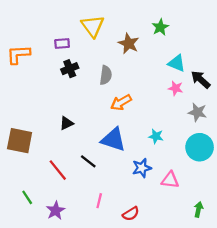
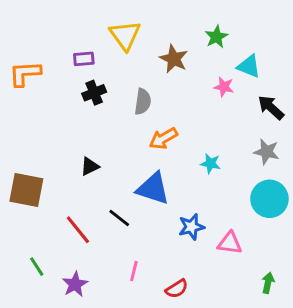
cyan triangle: (177, 63) -> (249, 66), moved
pink star: (176, 88) -> (224, 87), moved
cyan star: (156, 136) -> (211, 163), moved

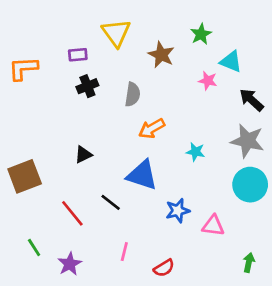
gray star: (267, 152) -> (247, 141), size x1.4
brown square: (26, 190) -> (25, 176), turned -32

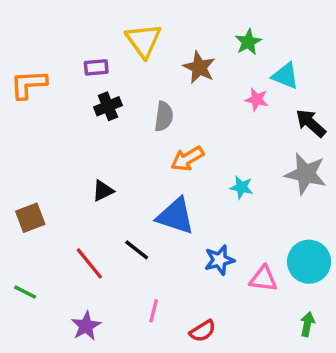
brown square: (25, 176) -> (30, 218), size x0.7
cyan circle: (250, 185) -> (309, 262), moved
green line: (34, 247) -> (25, 292), moved, turned -30

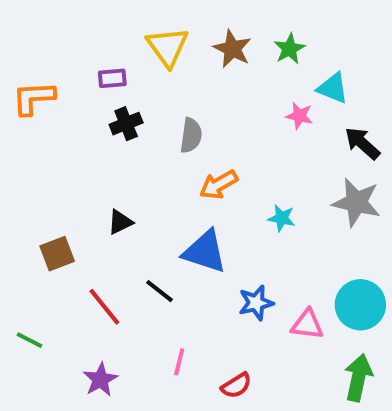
brown star: (199, 67) -> (232, 49), moved
brown square: (30, 218) -> (57, 254), moved
green arrow: (307, 324) -> (358, 378), size x1.6

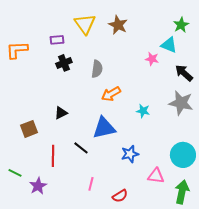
green star: (289, 49) -> (181, 25), moved
blue triangle: (205, 252) -> (104, 128), turned -30
red line: (104, 307) -> (53, 156), turned 40
pink triangle: (307, 324) -> (156, 176), moved
purple star: (100, 380) -> (38, 186), moved

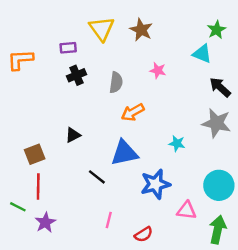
pink star: (152, 59) -> (158, 70), moved
cyan star: (143, 111) -> (177, 143), moved
blue star: (130, 154) -> (155, 184), size x1.4
red line: (53, 156) -> (38, 187), moved

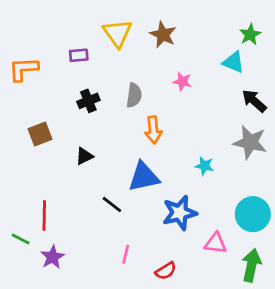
black cross: (76, 75) -> (88, 101), moved
orange arrow: (133, 112) -> (153, 130), turned -65
brown square: (35, 154) -> (40, 134), moved

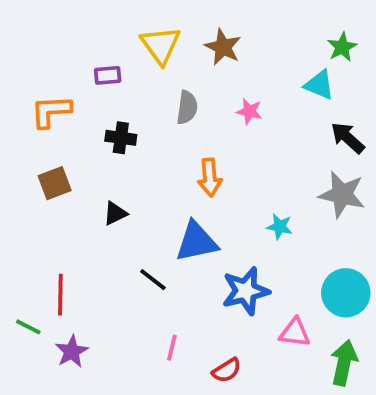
orange L-shape: (23, 69) -> (51, 111), moved
gray semicircle: (134, 95) -> (187, 108), moved
black cross: (88, 101) -> (121, 138), turned 30

